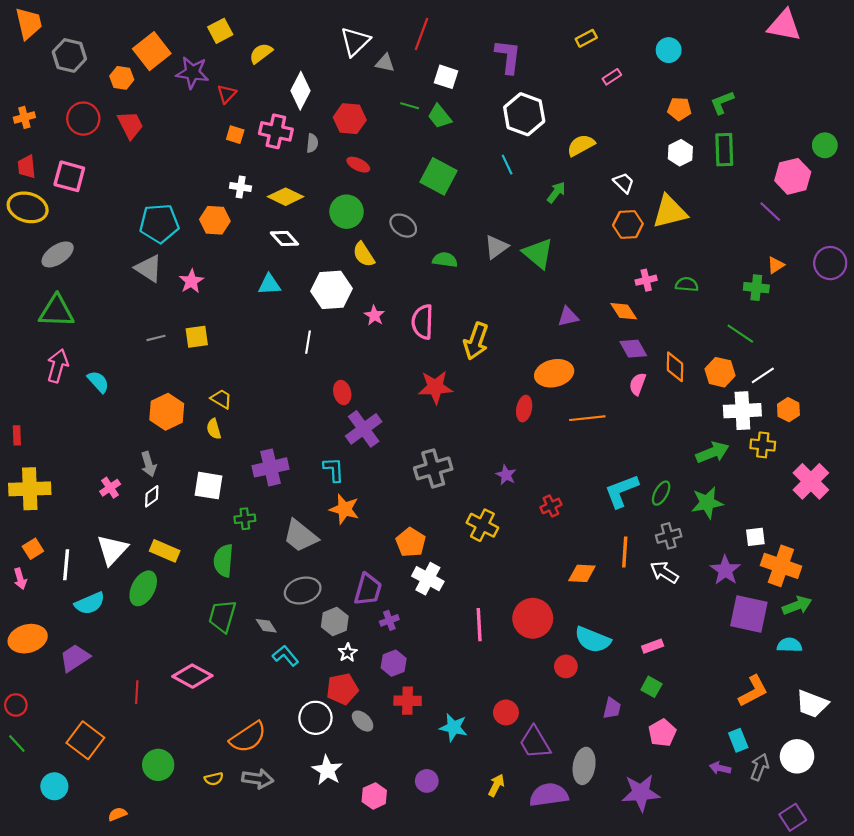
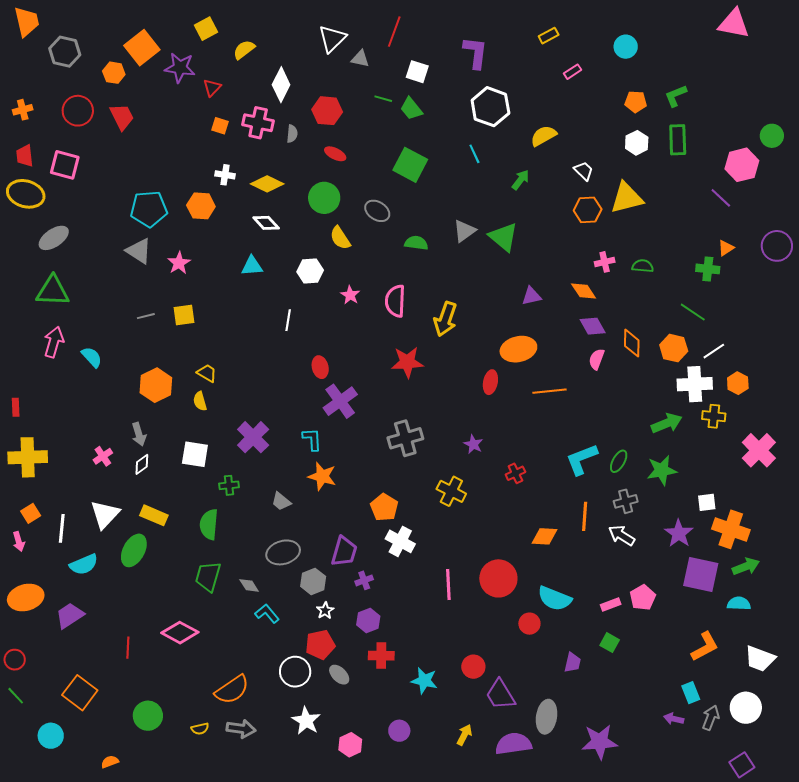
white hexagon: (332, 290) -> (310, 271), size x0.7
purple cross: (271, 467) -> (253, 437), turned -32
gray trapezoid: (300, 536) -> (281, 501), size x0.6
pink pentagon: (662, 733) -> (643, 597), moved

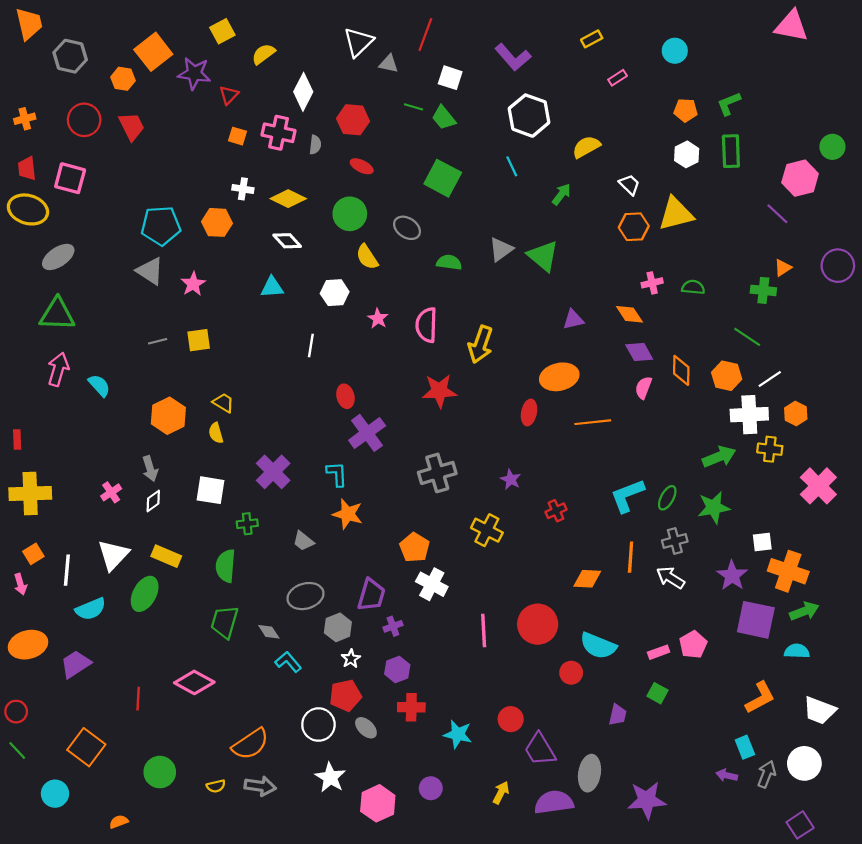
purple L-shape: (475, 53) -> (513, 57), turned 132
pink hexagon: (350, 745) -> (378, 803), size x1.4

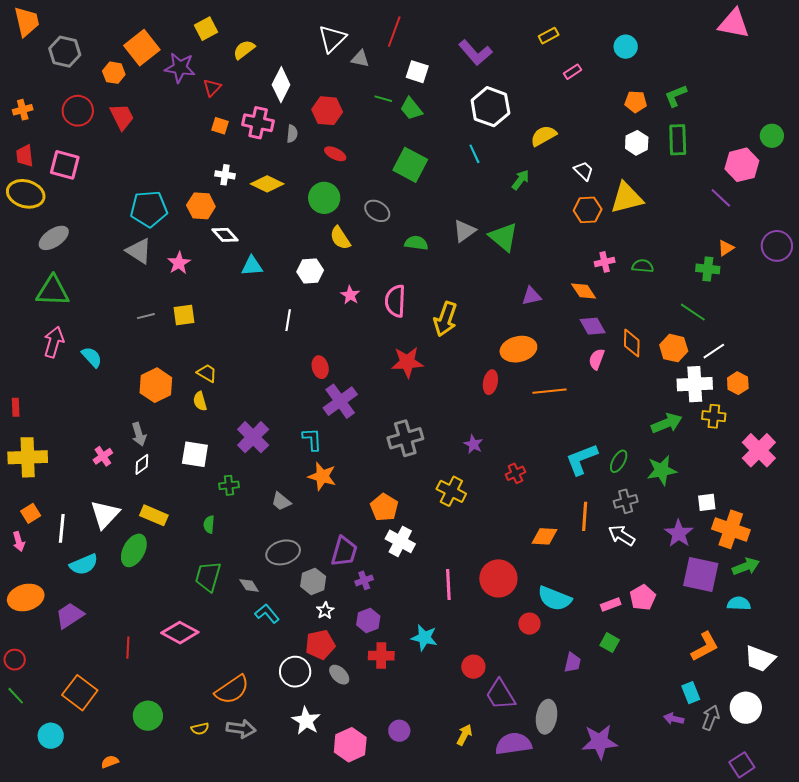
white diamond: (287, 241) -> (225, 235), moved
green semicircle: (226, 566) -> (209, 524), size x0.6
cyan star: (458, 734) -> (424, 638), moved

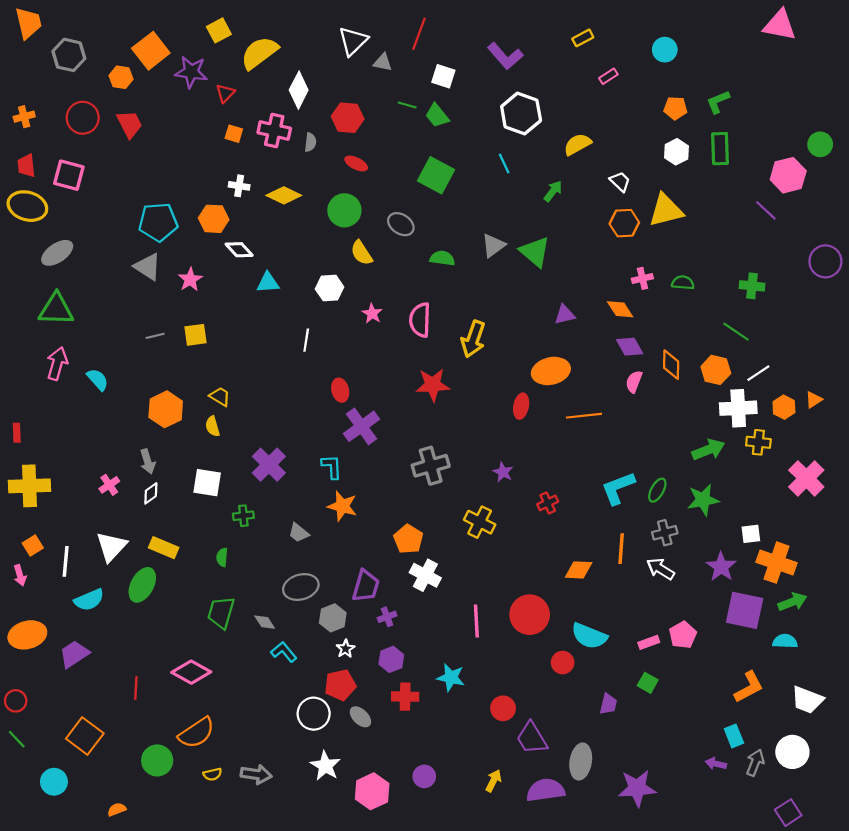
yellow semicircle: (244, 50) -> (259, 53), size x1.6
orange triangle: (726, 248) -> (814, 400), moved
orange semicircle: (232, 690) -> (197, 733), moved

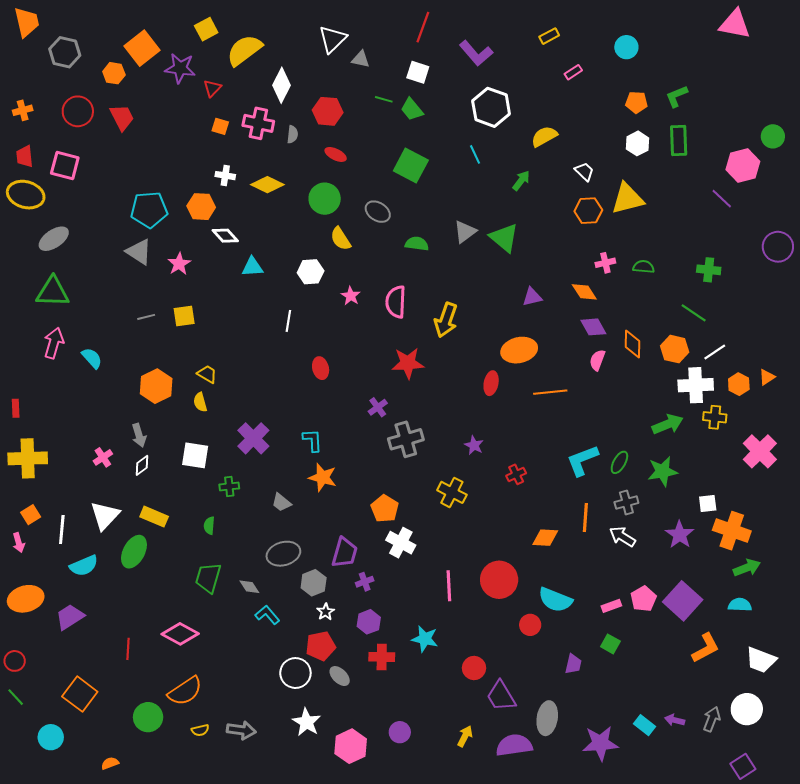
red line: (419, 34) -> (423, 27), moved
purple cross: (361, 426) -> (378, 407), moved, size x0.6
purple square: (745, 610) -> (683, 601), moved, turned 30
cyan rectangle: (734, 736) -> (645, 725), moved, turned -30

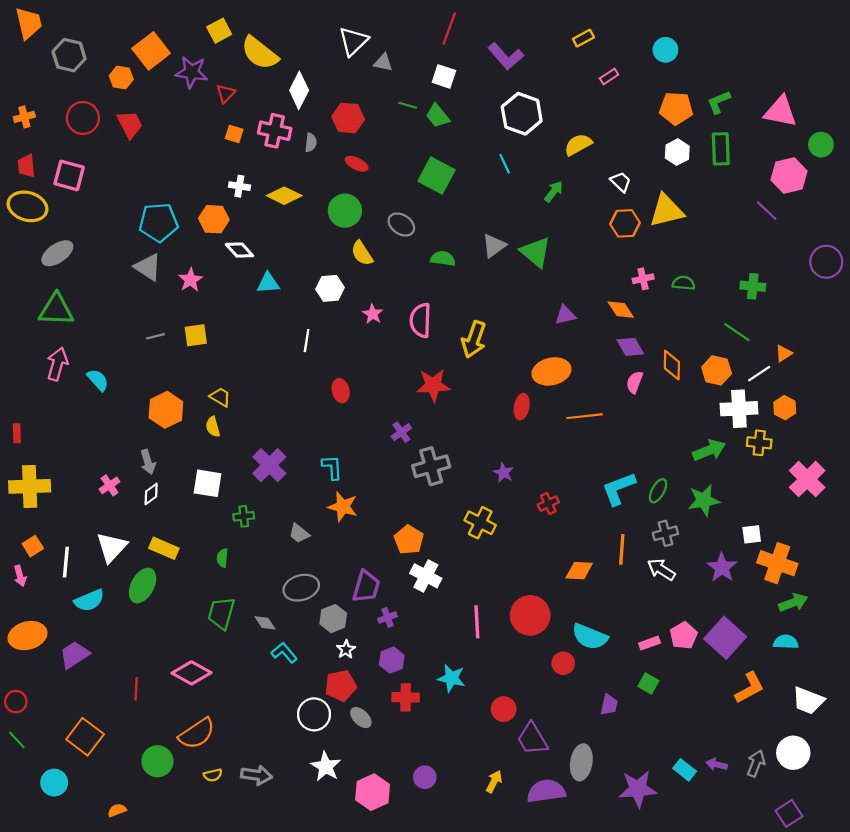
pink triangle: (735, 24) -> (780, 112), moved
yellow semicircle: (244, 50) -> (260, 53), turned -105
orange pentagon: (636, 102) -> (676, 108), size x1.4
orange triangle: (767, 377) -> (784, 353), moved

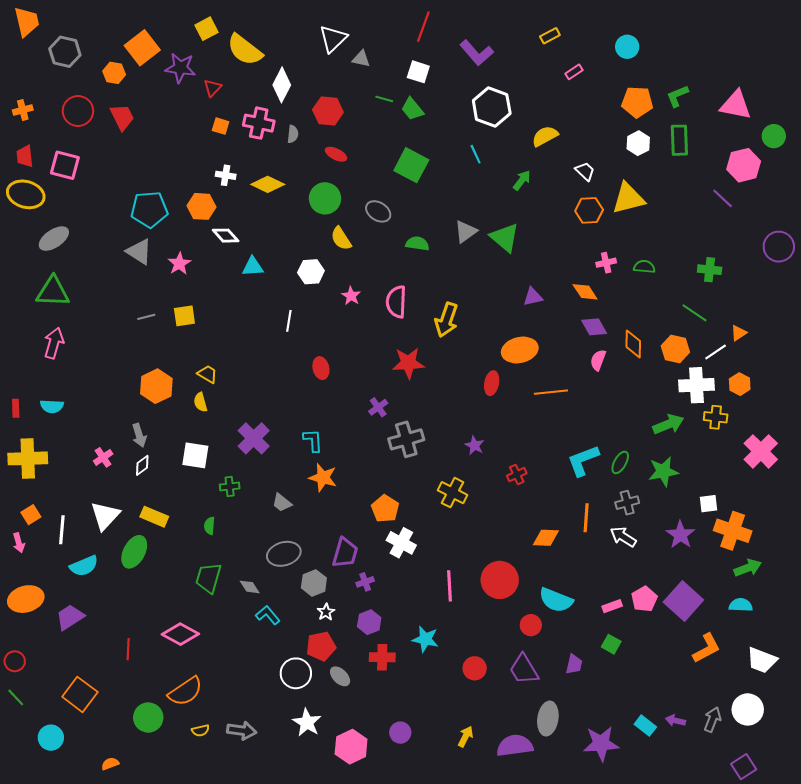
cyan semicircle: (98, 380) -> (52, 406), moved, turned 135
purple trapezoid: (532, 739) -> (524, 669), moved

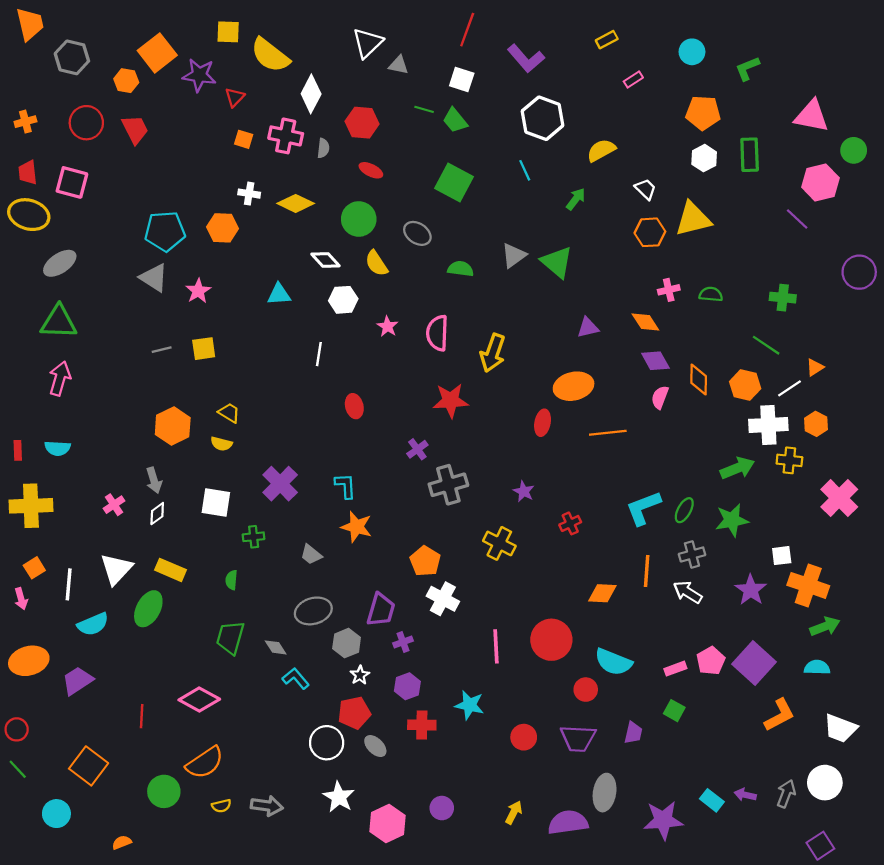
yellow square: (206, 29) -> (228, 32), turned 30
green L-shape: (677, 96) -> (747, 68), moved
white diamond: (226, 236) -> (326, 260), moved
yellow semicircle: (200, 402) -> (221, 444), turned -60
purple trapezoid: (524, 669) -> (578, 738), turned -56

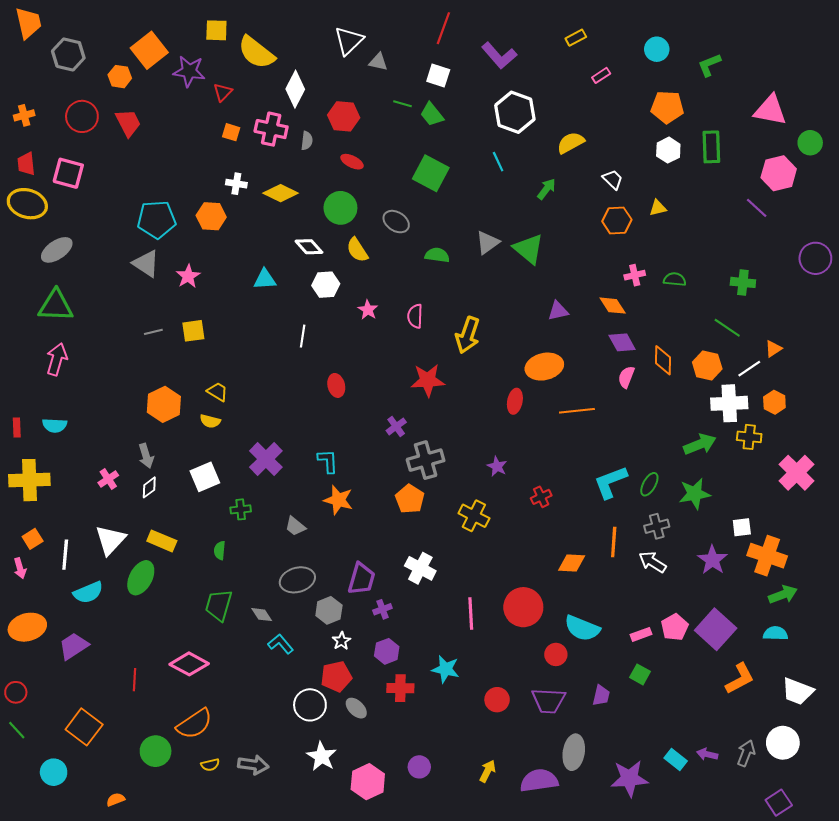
yellow triangle: (693, 219) -> (658, 208), size x0.5
pink semicircle: (437, 333) -> (415, 316), size x0.7
white square: (216, 502) -> (205, 477), turned -32
orange pentagon: (425, 561) -> (410, 499), moved

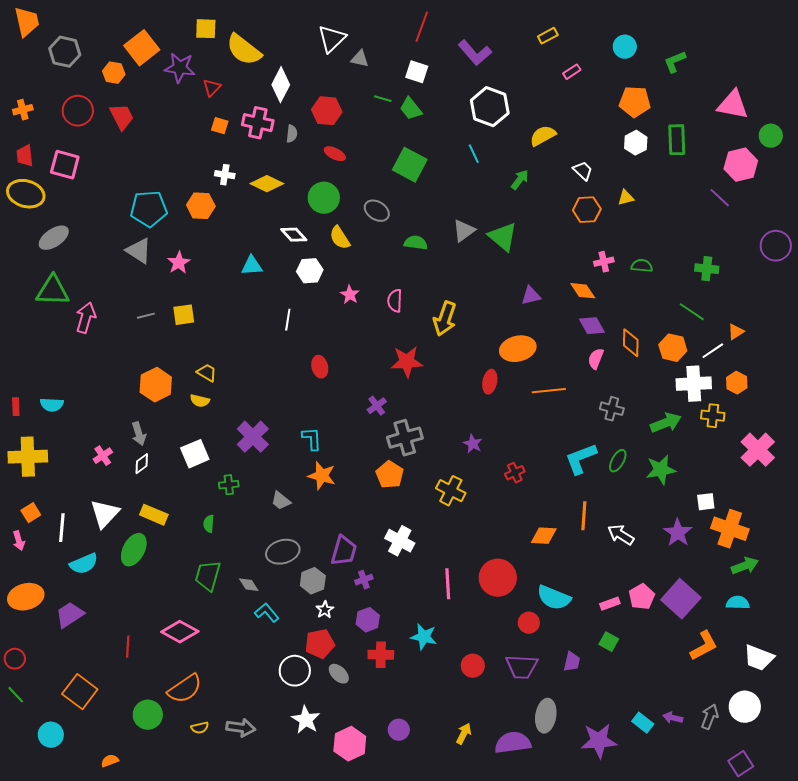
pink arrow: (57, 359) -> (86, 318), moved
gray cross: (657, 526) -> (612, 409), moved, turned 30

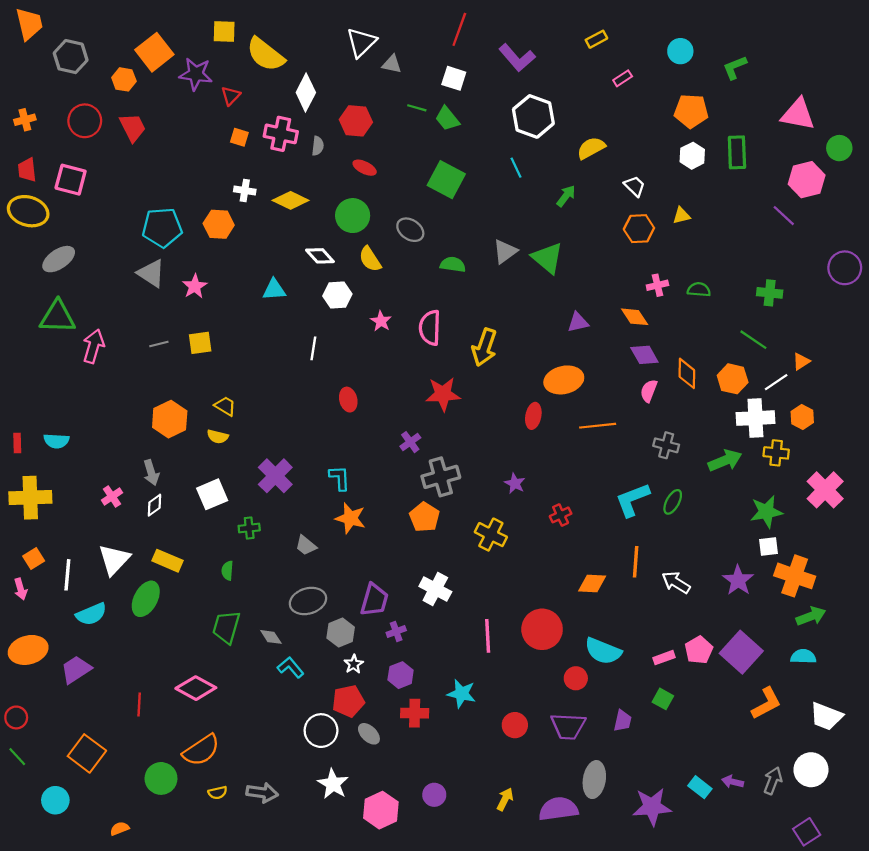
pink semicircle: (395, 301) -> (430, 328), size x1.4
green star: (661, 470) -> (766, 512), moved

